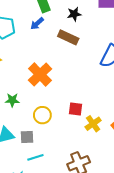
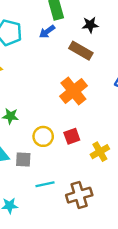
orange cross: (40, 75) -> (73, 91), moved
red square: (75, 109) -> (72, 136), moved, turned -32
cyan line: (35, 157) -> (45, 184), moved

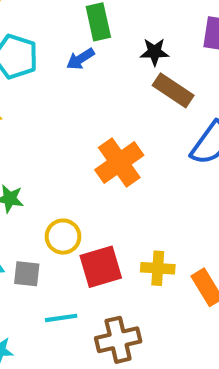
brown rectangle: (81, 51) -> (173, 90), moved
red square: (72, 136) -> (101, 267), moved, size x1.5
yellow cross: (100, 152) -> (158, 268), turned 30

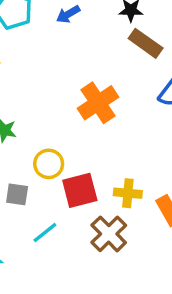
cyan line: (61, 318) -> (45, 233), turned -32
brown cross: (118, 340) -> (109, 234), moved, turned -33

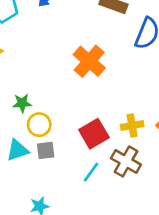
yellow circle: (49, 164) -> (39, 125), moved
cyan line: (45, 233) -> (91, 172), moved

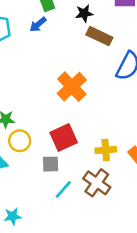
red square: (94, 134) -> (64, 138), moved
gray square: (46, 150) -> (51, 164), moved

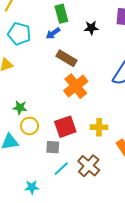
brown rectangle: (99, 36) -> (67, 58), moved
yellow cross: (106, 150) -> (99, 127), moved
cyan star: (13, 216) -> (32, 187), moved

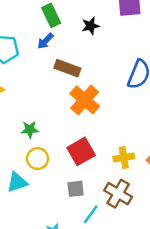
green star: (20, 108) -> (30, 130), moved
yellow cross: (99, 127) -> (124, 158), moved
gray square: (53, 147) -> (76, 189), moved
cyan line: (61, 169) -> (91, 214), moved

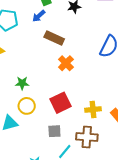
orange cross: (85, 100) -> (66, 63), size x0.7
brown cross: (118, 194) -> (87, 137), turned -30

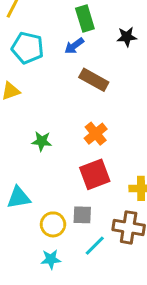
orange cross: (66, 63) -> (96, 134), moved
yellow circle: (27, 106) -> (53, 224), moved

